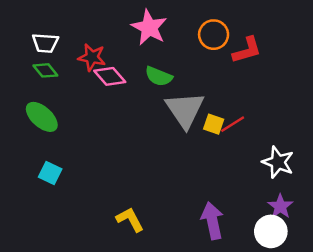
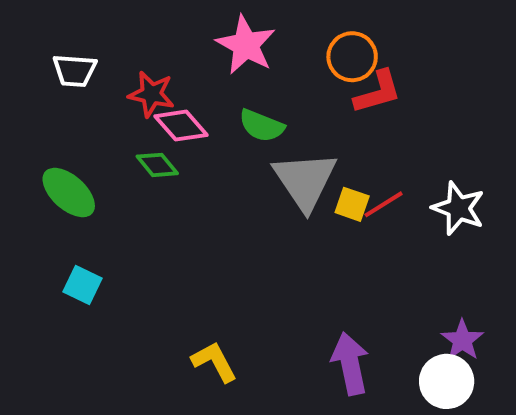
red L-shape: (247, 50) -> (378, 92), moved
green diamond: (45, 70) -> (157, 165), moved
white star: (278, 162) -> (458, 208), moved

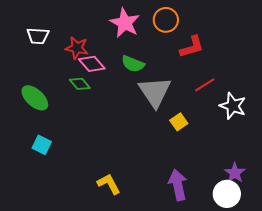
orange circle: (352, 57) -> (166, 20), moved
yellow square: (352, 204) -> (179, 122), moved, turned 36
red line: (384, 204) -> (205, 85), moved

